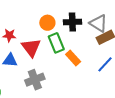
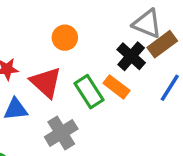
black cross: (72, 22) -> (131, 56), moved, turned -36
green rectangle: (56, 43) -> (89, 92), moved

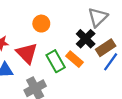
gray triangle: (147, 24) -> (98, 17), turned 50
brown rectangle: (162, 44) -> (106, 48), moved

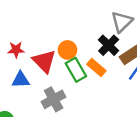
orange circle: (41, 24) -> (67, 50), moved

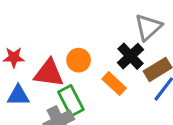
red triangle: (44, 61) -> (49, 73), turned -40
green rectangle: (76, 70) -> (71, 101), moved

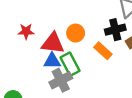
black cross: (130, 56) -> (115, 30), turned 30
blue triangle: (18, 96) -> (52, 61), moved

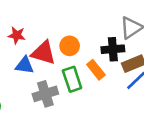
blue triangle: (52, 61) -> (25, 65), moved
green rectangle: (70, 64) -> (72, 79), moved

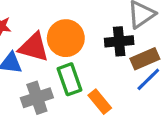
orange circle: (70, 46) -> (66, 38), size x1.5
orange rectangle: (96, 70) -> (100, 102), moved

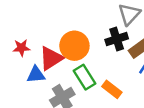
red triangle: (34, 47) -> (51, 58), turned -36

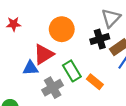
orange circle: (74, 46) -> (62, 29), moved
red star: (21, 48) -> (14, 24), moved

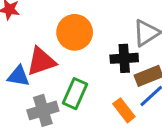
green rectangle: (72, 71) -> (75, 94), turned 42
orange rectangle: (95, 82) -> (124, 110), moved

